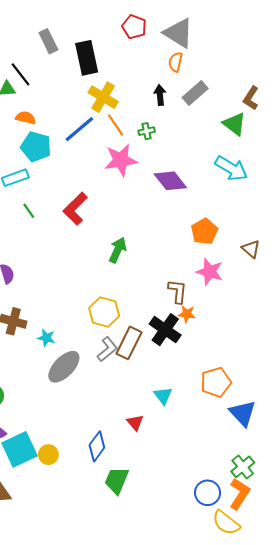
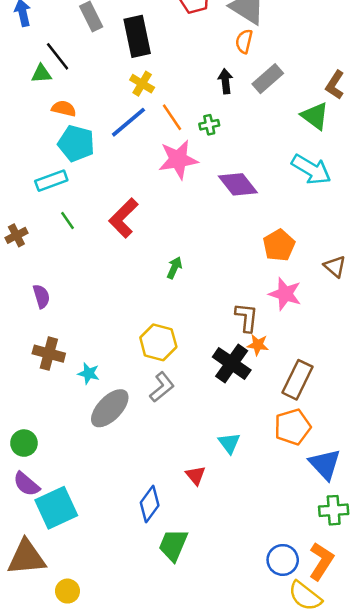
yellow cross: (103, 97) -> (142, 84), moved, size x0.7
green arrow: (118, 250) -> (174, 268), size x0.7
brown rectangle: (129, 343) -> (298, 380), moved
yellow circle: (48, 455) -> (67, 591), moved
green cross: (243, 467) -> (334, 510), moved, turned 35

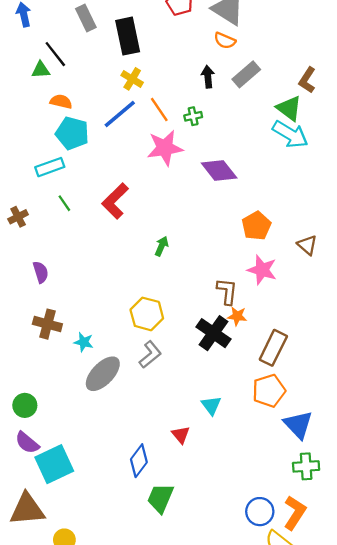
orange semicircle: (244, 41) -> (225, 41), turned -80
cyan arrow: (311, 169) -> (290, 134), moved

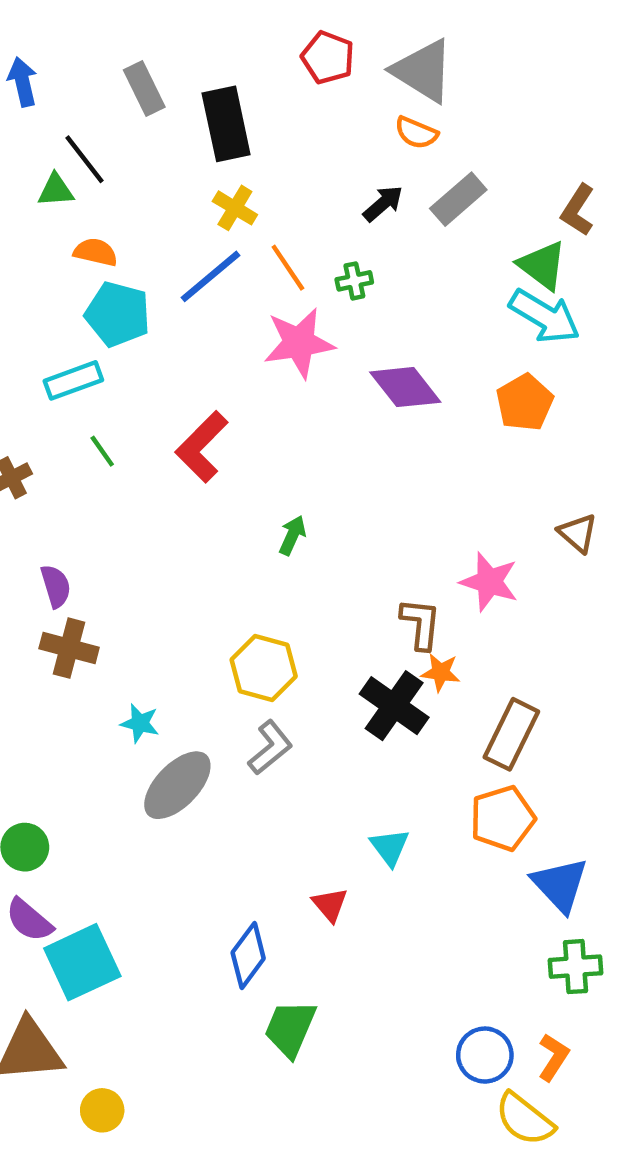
black arrow: (208, 77) -> (383, 203), turned 55
orange pentagon: (256, 226) -> (525, 403), moved
brown cross: (47, 324) -> (69, 648), moved
orange L-shape: (295, 513) -> (553, 1057), size x0.7

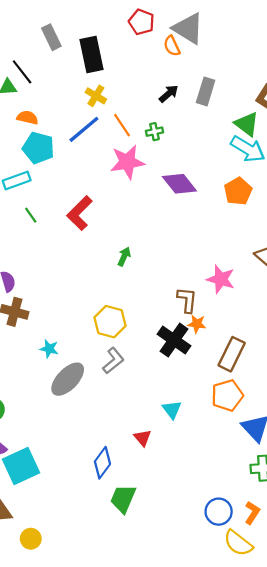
orange semicircle: (416, 133) -> (172, 46), moved, turned 42
gray rectangle: (458, 199) -> (206, 91), turned -32

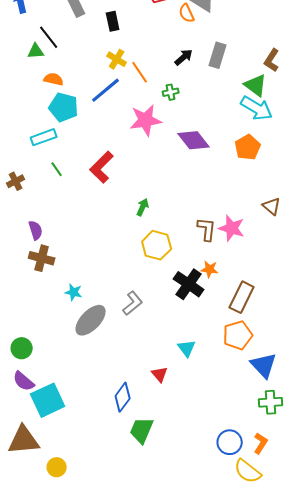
black rectangle: (92, 55) -> (113, 21), size x0.6
orange line: (122, 125) -> (140, 72), moved
brown L-shape: (187, 300) -> (207, 229), moved
yellow hexagon: (110, 322) -> (157, 245), moved

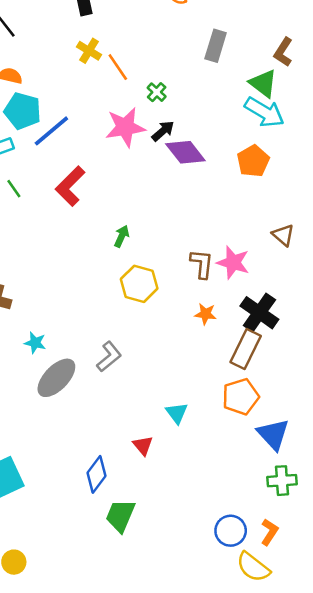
black arrow: (184, 57) -> (163, 131), moved
blue line: (106, 90) -> (51, 131), moved
green cross: (171, 92) -> (157, 92), turned -35
black cross: (189, 284) -> (259, 313), moved

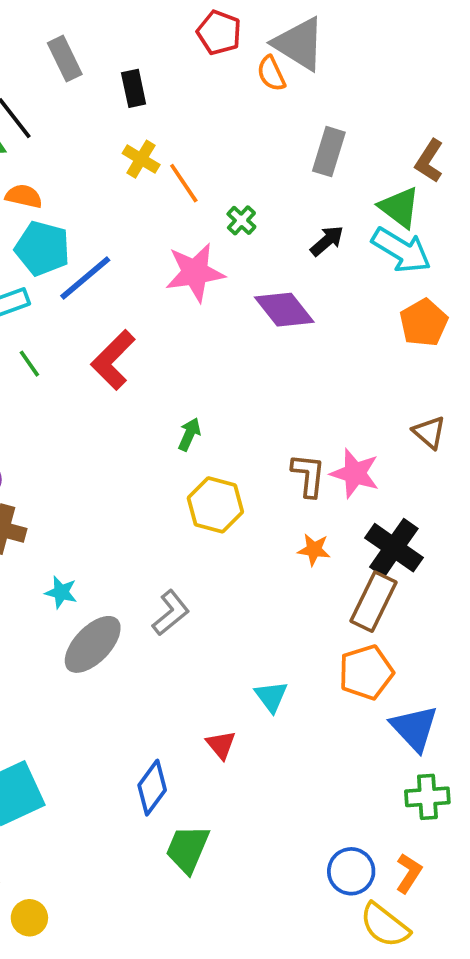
black arrow: (163, 131) -> (327, 241), moved
orange pentagon: (253, 161) -> (424, 323), moved

